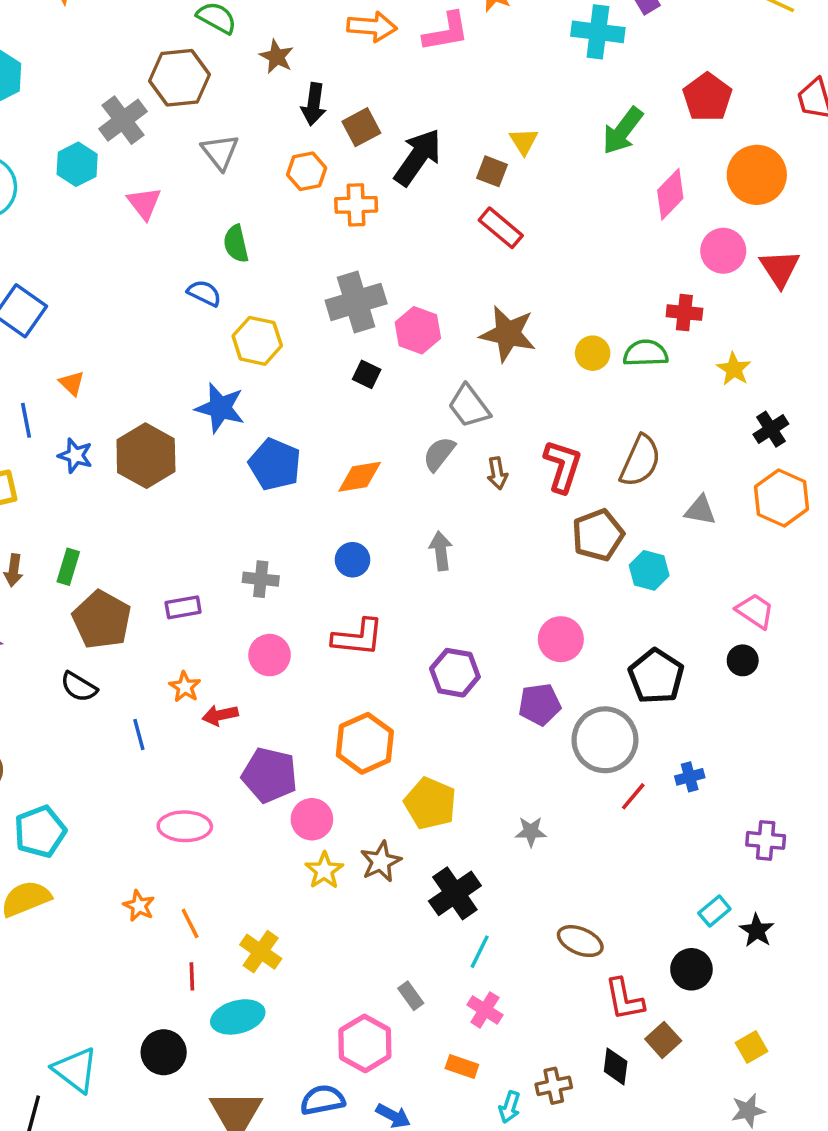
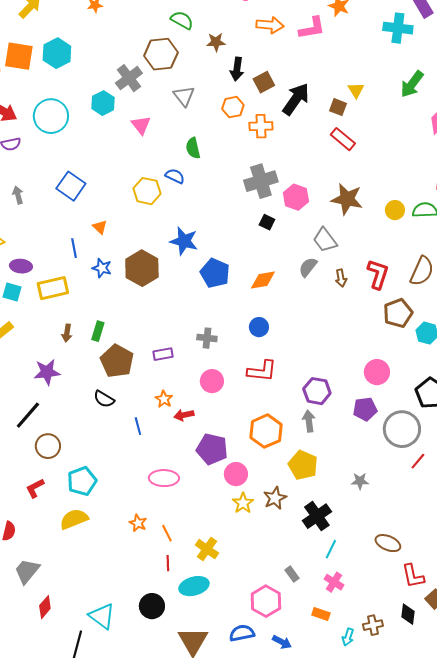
brown star: (277, 57) -> (216, 42), turned -30
yellow hexagon: (257, 341) -> (147, 191), moved
gray arrow: (441, 551) -> (309, 421), moved

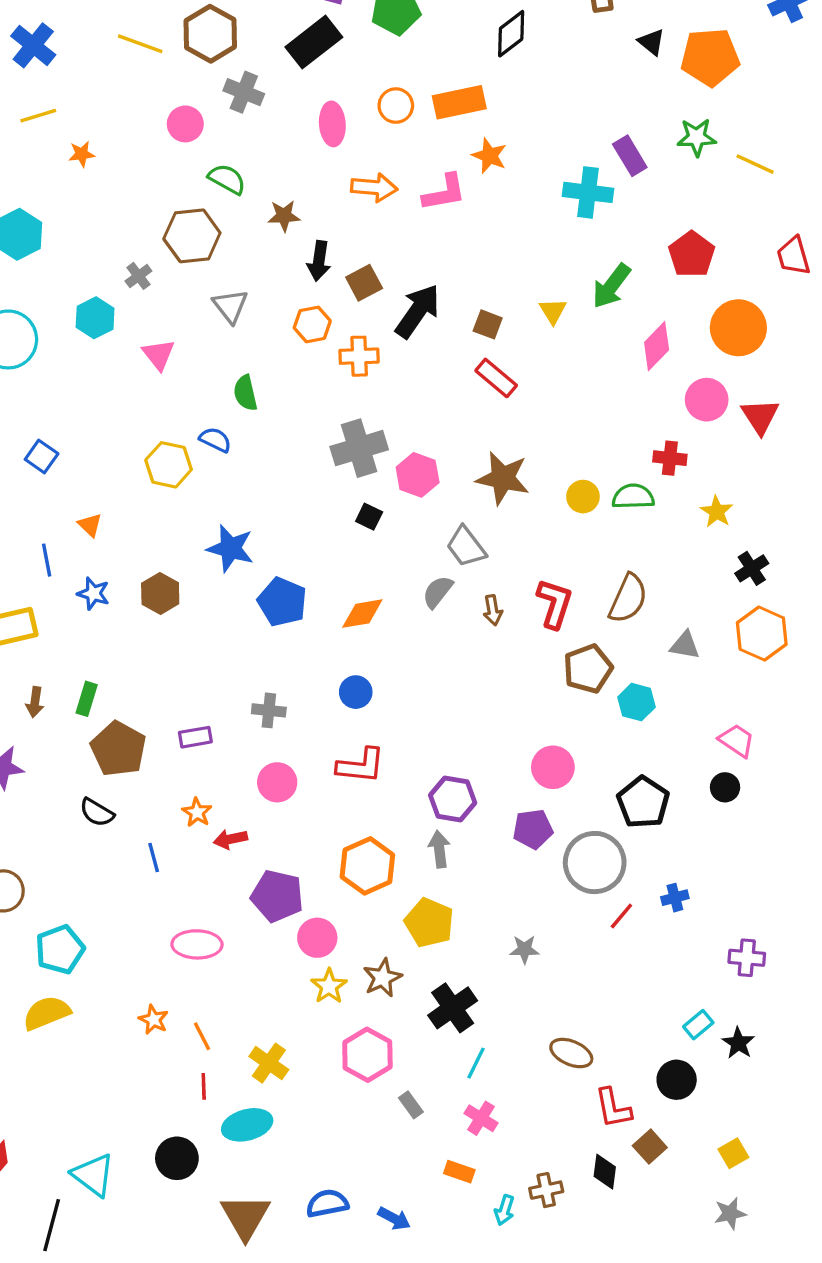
gray cross: (129, 78) -> (138, 276), size x0.6
yellow triangle: (356, 90) -> (553, 311), moved
blue square: (71, 186) -> (42, 456), size x0.7
brown hexagon: (142, 268) -> (160, 593), size x0.7
pink hexagon: (266, 601) -> (367, 1055), moved

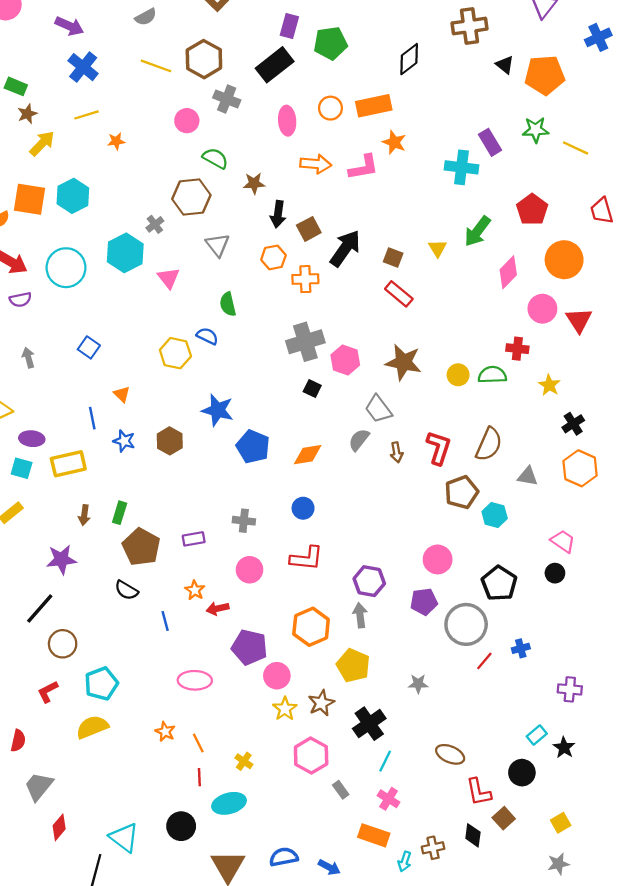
cyan hexagon: (95, 318) -> (125, 253), size x1.4
yellow cross: (269, 1063) -> (244, 761), size x0.7
orange rectangle: (459, 1172) -> (374, 835), size x1.5

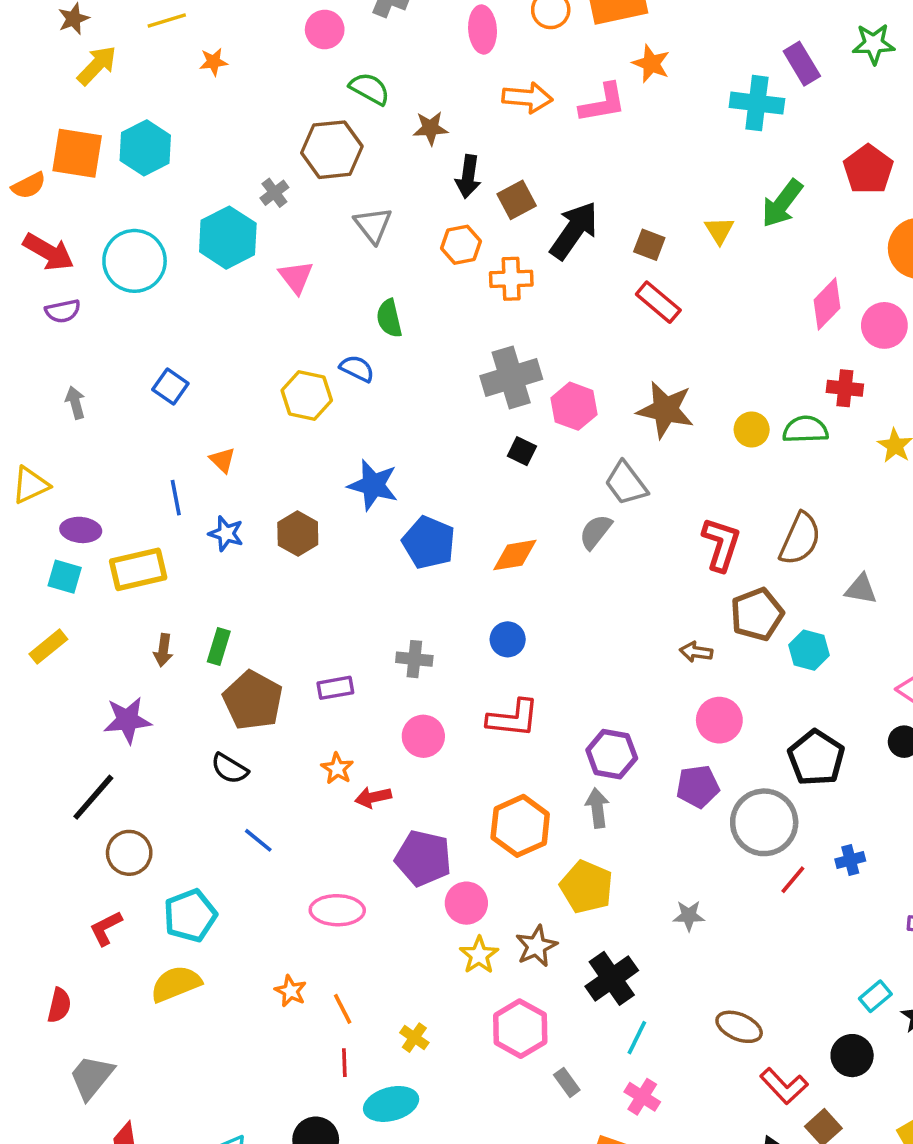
pink diamond: (508, 272) -> (827, 304), moved
brown arrow: (397, 452) -> (696, 652), moved, turned 108
blue line: (165, 621) -> (258, 840), moved, turned -36
red L-shape: (479, 792) -> (784, 1086), turned -32

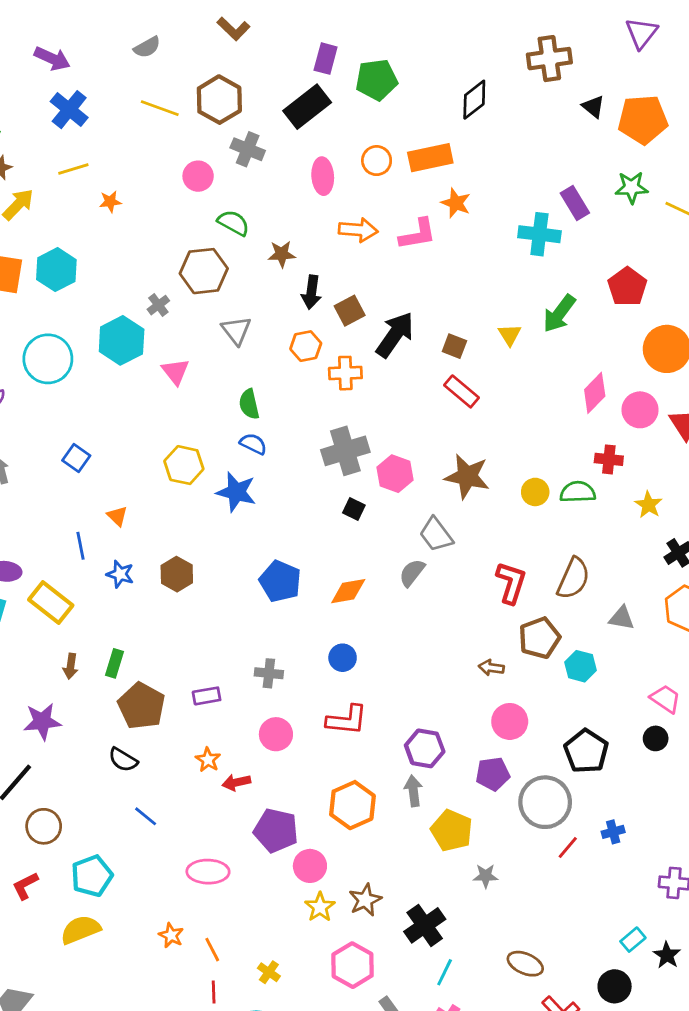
blue semicircle: (357, 369) -> (253, 444), moved
blue star: (373, 485) -> (236, 492), moved
yellow rectangle: (138, 569) -> (51, 602), turned 51
yellow pentagon: (587, 887) -> (452, 831), moved

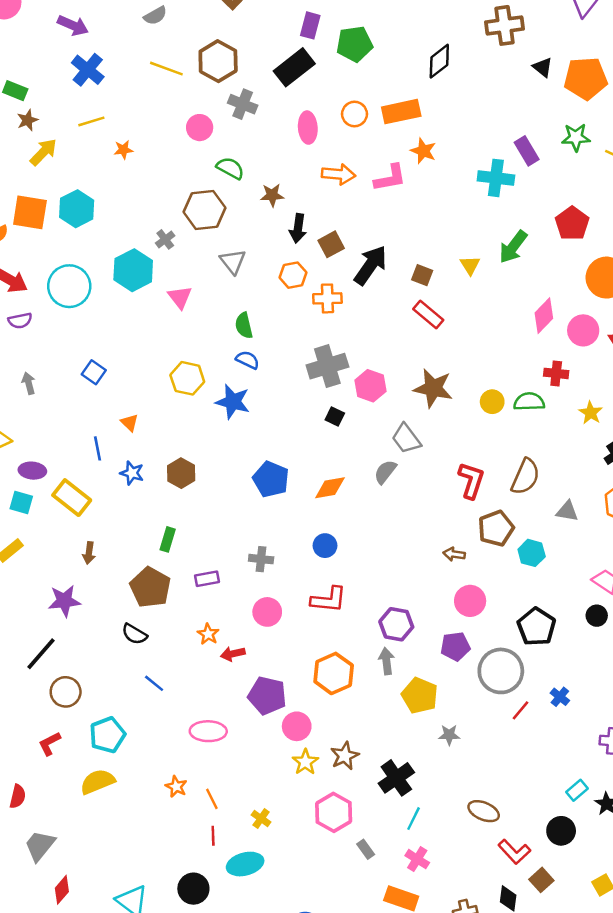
green rectangle: (114, 663) -> (168, 539), moved
blue cross: (613, 832) -> (560, 697), turned -36

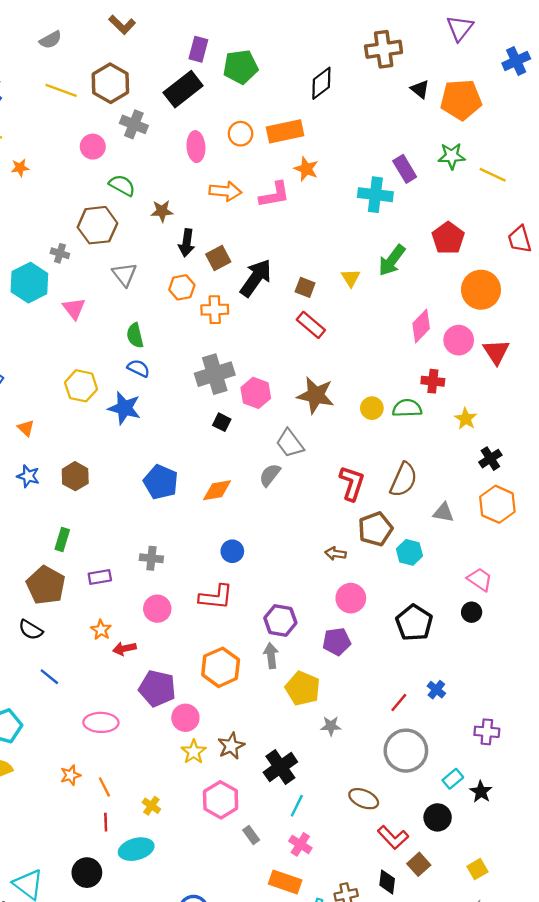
gray cross: (165, 239) -> (60, 253), turned -36
blue circle: (325, 546) -> (232, 551), moved
gray circle: (501, 671) -> (406, 751), moved
orange star: (176, 787) -> (70, 775), turned 30

